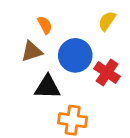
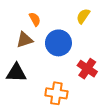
red cross: (107, 73) -> (87, 69), moved
black triangle: (47, 87) -> (16, 73), moved

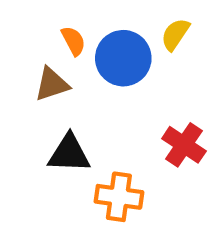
blue circle: (58, 43) -> (123, 58), moved
black triangle: (16, 73) -> (69, 153), moved

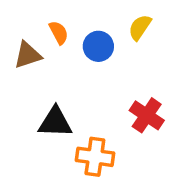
blue circle: (123, 58) -> (98, 46), size x0.7
brown triangle: (52, 84) -> (28, 55), moved

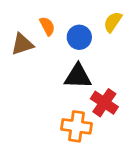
red cross: (147, 115) -> (104, 103), moved
black triangle: (55, 122) -> (78, 76), moved

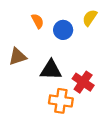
brown triangle: (22, 44) -> (18, 57), moved
black triangle: (78, 76) -> (51, 70), moved

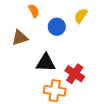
orange semicircle: (38, 21) -> (34, 11), moved
brown triangle: (18, 57) -> (20, 38), moved

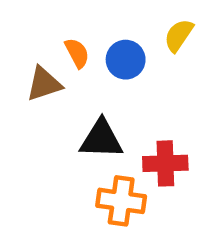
orange semicircle: (34, 11) -> (77, 53), moved
red cross: (75, 74) -> (165, 163), turned -36

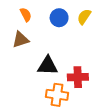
orange semicircle: (77, 53) -> (26, 15), moved
blue circle: (126, 60) -> (59, 18), moved

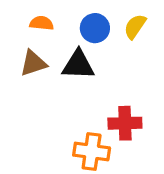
orange semicircle: (26, 15) -> (42, 23), turned -56
black triangle: (48, 66) -> (78, 65), moved

